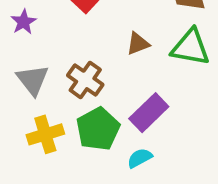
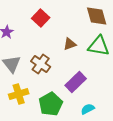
green pentagon: (98, 129) -> (51, 104), moved
cyan semicircle: (140, 158) -> (88, 109), moved

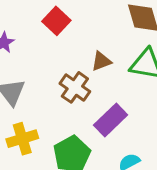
brown cross: (41, 64) -> (75, 87), moved

